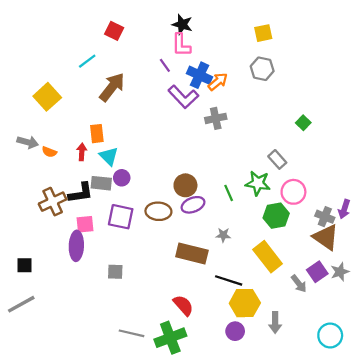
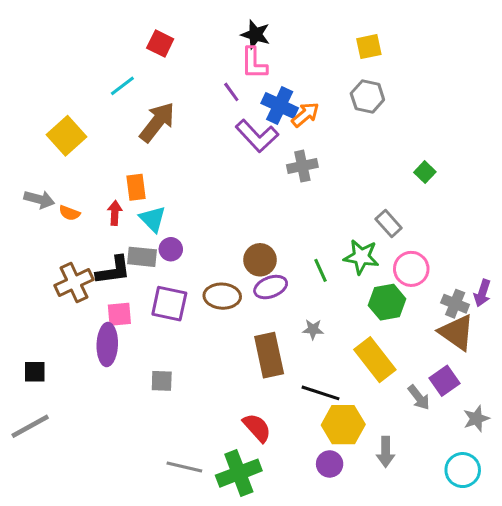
brown rectangle: (192, 253) -> (269, 355), turned 64
gray star: (340, 272) -> (476, 419), moved

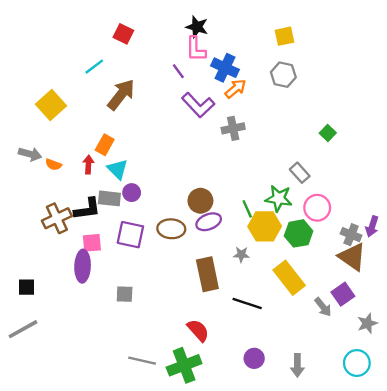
blue cross: (280, 106) -> (225, 68), moved
orange rectangle: (136, 187) -> (105, 145), turned 36
yellow hexagon: (343, 425) -> (265, 226), moved
gray arrow: (386, 452) -> (297, 365), moved

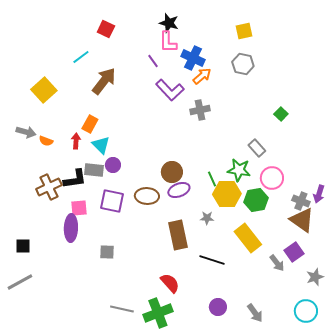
gray arrow: (297, 365) -> (255, 313), turned -36

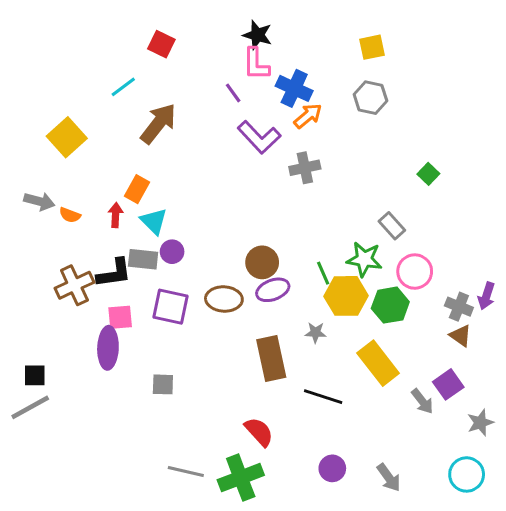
brown triangle: (302, 220) -> (460, 336), size x0.6
gray line: (20, 282) -> (30, 407), moved

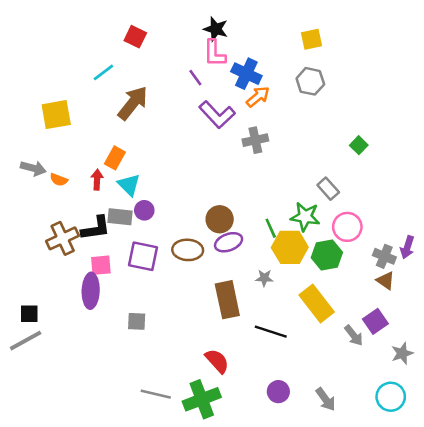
yellow square: (67, 137) -> (56, 115), turned 32

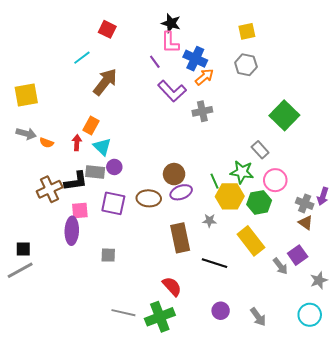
yellow square: (56, 115) -> (26, 95), moved
green square: (359, 145) -> (284, 115), size x2.0

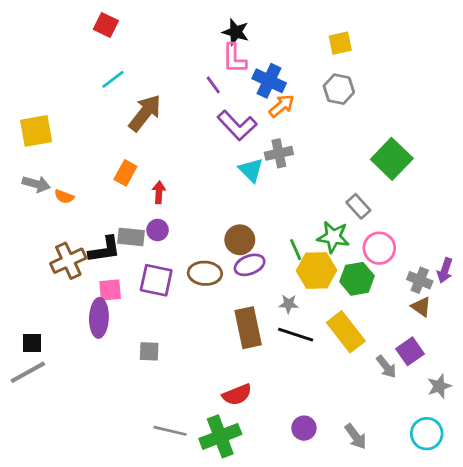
red square: (107, 29) -> (106, 25), moved
red arrow: (77, 143) -> (159, 192), moved
cyan triangle: (102, 147) -> (251, 170), moved
black line: (215, 263) -> (296, 335), moved
red semicircle: (172, 286) -> (237, 395), turned 110

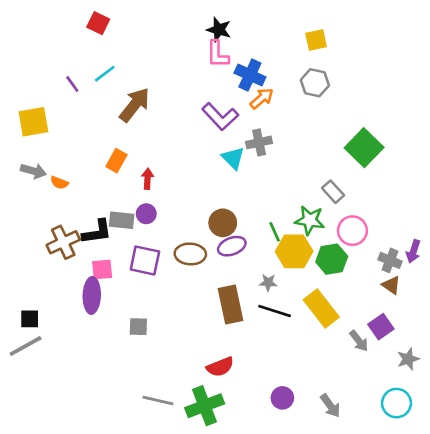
purple line: (213, 85) -> (72, 84), moved

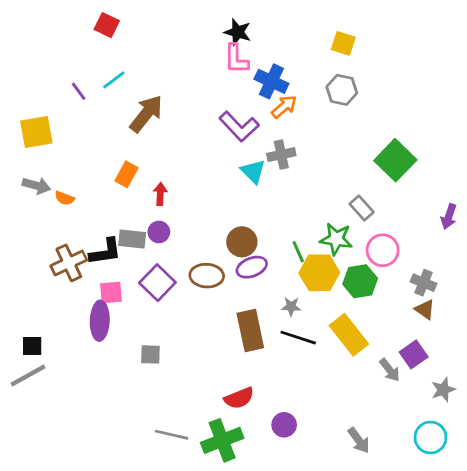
yellow square: (316, 40) -> (343, 43), turned 30
purple arrow: (413, 251) -> (449, 216), moved
purple square: (145, 260) -> (157, 283), turned 32
purple circle: (282, 398) -> (284, 425), moved

